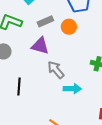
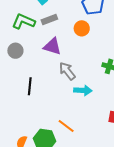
gray rectangle: (45, 21) -> (49, 20), moved

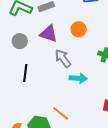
orange circle: (82, 28) -> (79, 29), moved
gray circle: (15, 51) -> (20, 41), moved

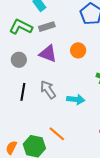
gray arrow: (63, 58) -> (48, 90), moved

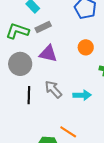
orange circle: (78, 50) -> (86, 47), moved
gray circle: (19, 60) -> (20, 64), size x1.5

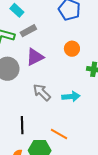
purple triangle: (48, 54) -> (35, 57), turned -36
black line: (29, 95) -> (22, 125), moved

